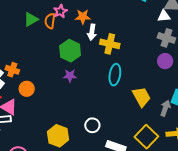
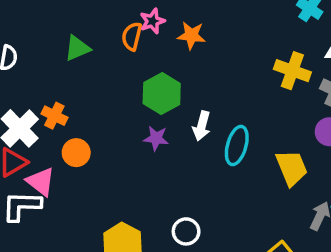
green triangle: (31, 19) -> (77, 48), moved
white arrow: (92, 32) -> (202, 126), moved
yellow cross: (110, 44) -> (292, 71), moved
yellow trapezoid: (142, 97) -> (292, 168), moved

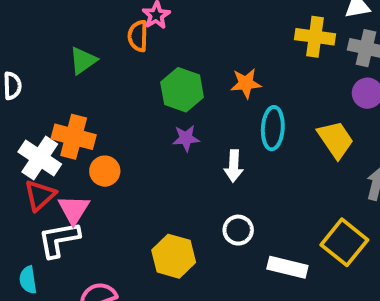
orange star: (191, 35) -> (246, 83), moved
orange cross: (54, 116) -> (74, 137), size x1.5
white arrow: (202, 126) -> (234, 166), moved
pink triangle: (41, 182) -> (74, 210), turned 36

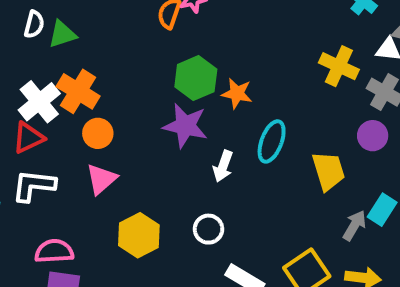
green triangle: (83, 61) -> (62, 34), moved
orange star: (246, 83) -> (237, 93), moved
purple star: (186, 138) -> (185, 126), size x1.6
pink triangle: (74, 210) -> (101, 179), moved

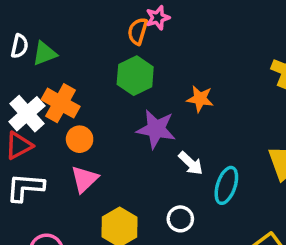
green hexagon: (196, 78) -> (135, 76), moved
cyan ellipse: (272, 141) -> (226, 185), moved
white arrow: (223, 166) -> (191, 163), turned -64

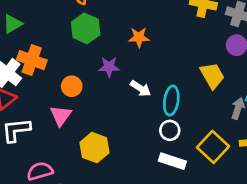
purple star: (156, 129) -> (109, 67), size x0.7
orange circle: (80, 139) -> (72, 86), moved
white circle: (180, 219) -> (170, 130), moved

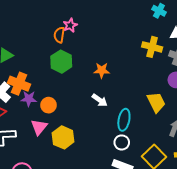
purple star: (109, 67) -> (29, 99), moved
white arrow: (141, 88) -> (100, 100), moved
yellow hexagon: (94, 148) -> (63, 137), moved

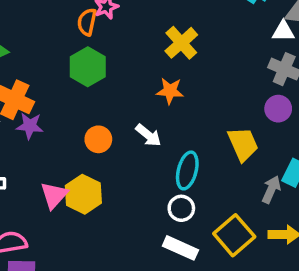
yellow cross: (152, 47) -> (181, 43), moved, turned 30
orange star: (102, 70) -> (170, 91), moved
orange circle: (48, 105) -> (98, 139), moved
pink triangle: (39, 127) -> (54, 195), moved

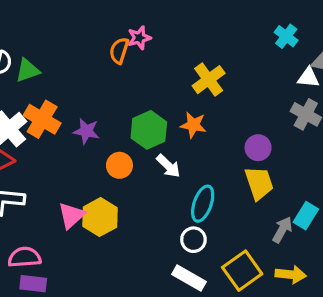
green hexagon: (88, 67) -> (149, 130), moved
purple circle: (278, 109) -> (258, 148), moved
purple star: (30, 126) -> (86, 131), moved

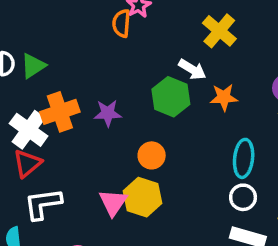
orange cross: (42, 119) -> (60, 112), turned -36
orange star: (193, 125) -> (224, 97), moved
orange circle: (119, 165) -> (152, 155), moved
white arrow: (168, 166) -> (192, 69), moved

